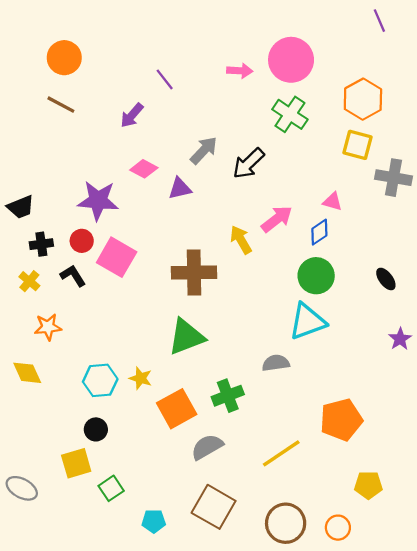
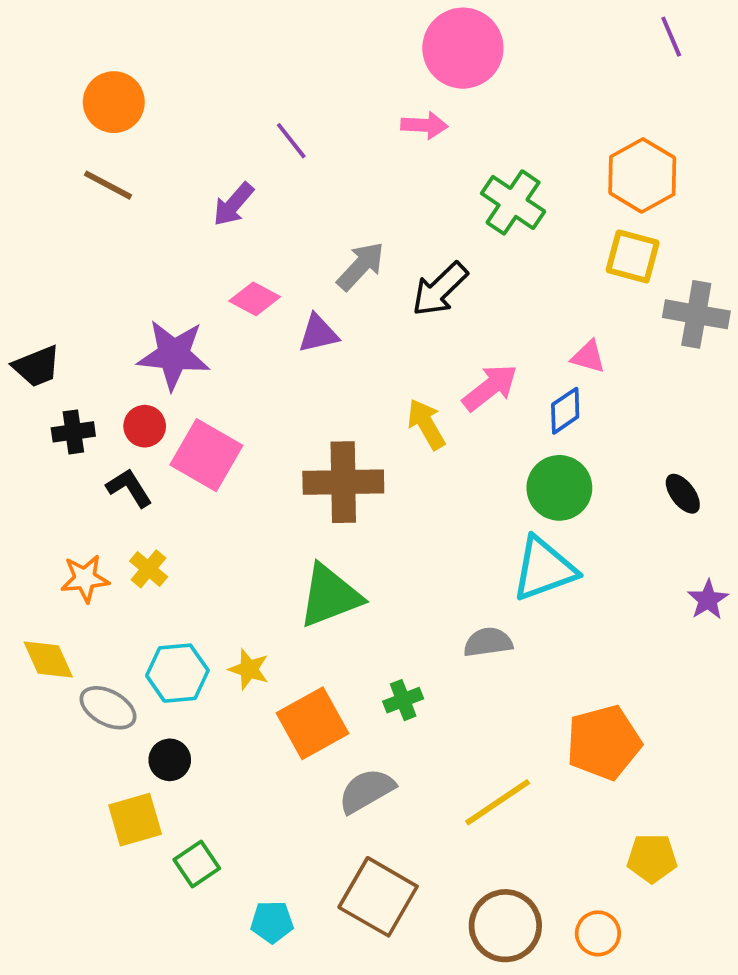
pink circle: (291, 60) -> (463, 48), moved
yellow cross: (29, 281) -> (149, 569), moved
green cross: (228, 396) -> (403, 700), size x0.7
gray ellipse: (22, 488) -> (108, 708), moved

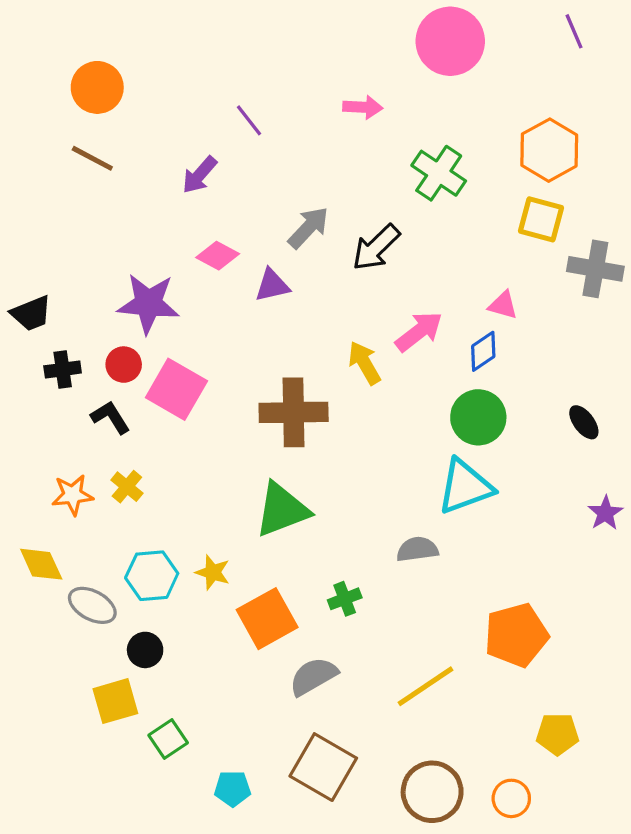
pink circle: (463, 48) -> (450, 41), moved

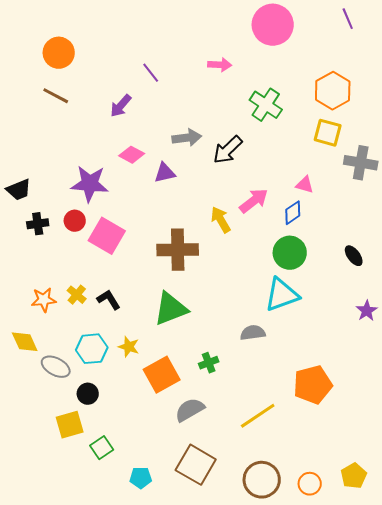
gray arrow: (308, 228) -> (187, 138), turned 40
black L-shape: (110, 417) -> (109, 300), moved
yellow pentagon: (557, 734) -> (354, 476), moved, turned -30

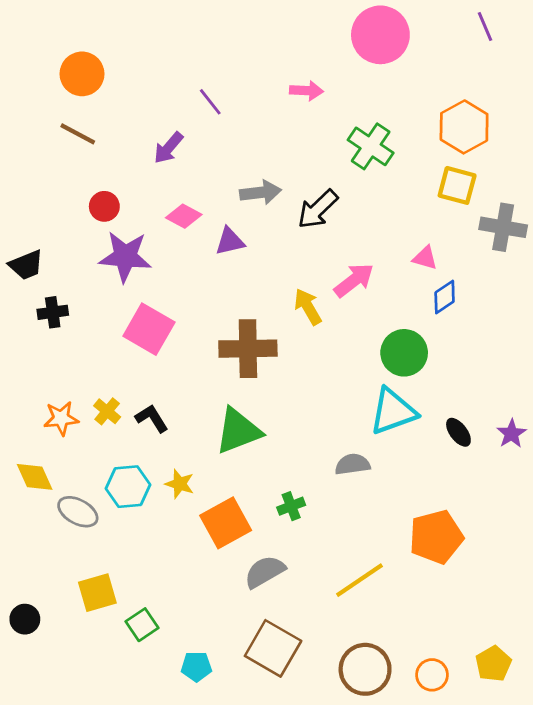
blue diamond: (293, 213) -> (445, 297), moved
red circle: (75, 221) -> (104, 206), moved
black ellipse: (354, 256) -> (458, 432), moved
black circle: (88, 394) -> (25, 619), moved

